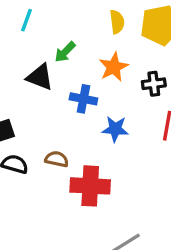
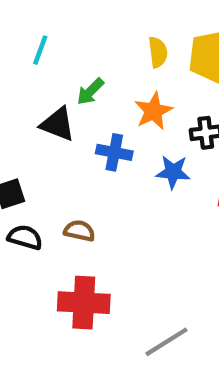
blue star: (115, 129) -> (173, 172), moved
red cross: (90, 186) -> (84, 303), moved

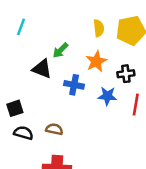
cyan line: (40, 50) -> (21, 27), moved

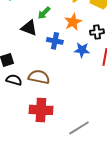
brown semicircle: (54, 129) -> (39, 77), size x1.5

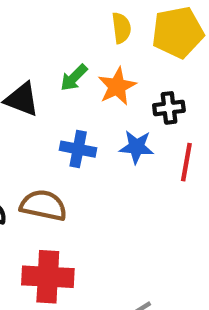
green arrow: (44, 13) -> (74, 78), moved
blue cross: (55, 41) -> (78, 149), moved

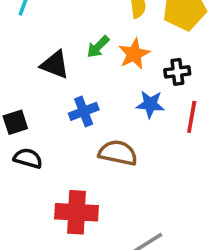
blue cross: (78, 149) -> (84, 111), moved, turned -32
brown semicircle: (43, 205) -> (118, 153), moved

